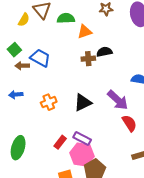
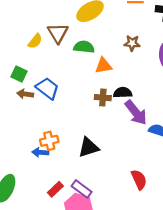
green square: (14, 50) -> (19, 74), turned -32
blue arrow: (16, 95) -> (40, 152), moved
purple arrow: (118, 100) -> (136, 113), moved

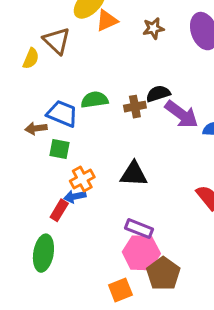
green semicircle: (84, 47) -> (94, 100), moved
orange triangle: (103, 66) -> (107, 21), moved
green square: (19, 74) -> (59, 149), moved
black triangle: (89, 147) -> (134, 174), turned 35
red rectangle: (55, 189) -> (59, 210), moved

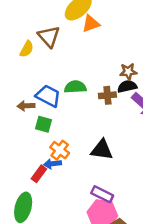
brown star: (153, 28) -> (128, 72), moved
orange cross: (82, 179) -> (60, 150), turned -30

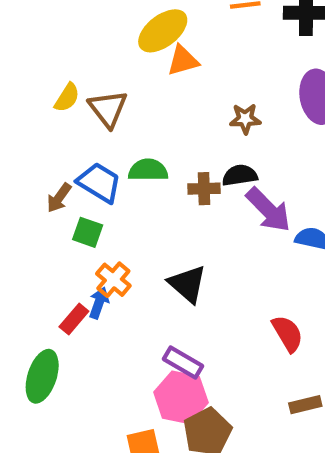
brown triangle: (49, 36) -> (108, 109), moved
brown star: (128, 72) -> (245, 119), moved
brown arrow: (26, 106) -> (59, 198), turned -56
black triangle: (102, 150) -> (188, 284), turned 30
blue arrow: (52, 164) -> (99, 303), turned 112

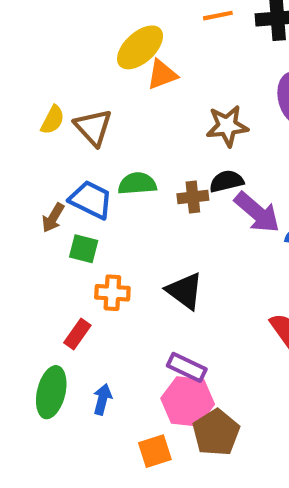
brown star: (245, 119) -> (227, 126), size x1.4
orange cross: (113, 280) -> (112, 293), turned -32
blue arrow: (99, 303) -> (102, 399), moved

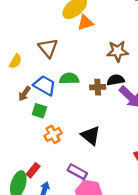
yellow semicircle: (53, 120) -> (15, 61), moved
orange cross: (112, 293) -> (53, 134), turned -35
red rectangle: (77, 334) -> (33, 170), moved
purple rectangle: (187, 367) -> (77, 172), moved

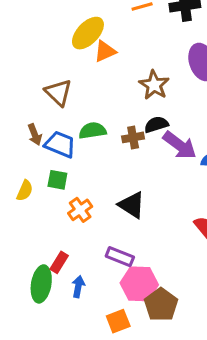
brown star: (118, 51) -> (154, 85), turned -30
yellow semicircle: (15, 61) -> (25, 191), moved
brown arrow: (24, 94) -> (35, 135), moved, turned -48

